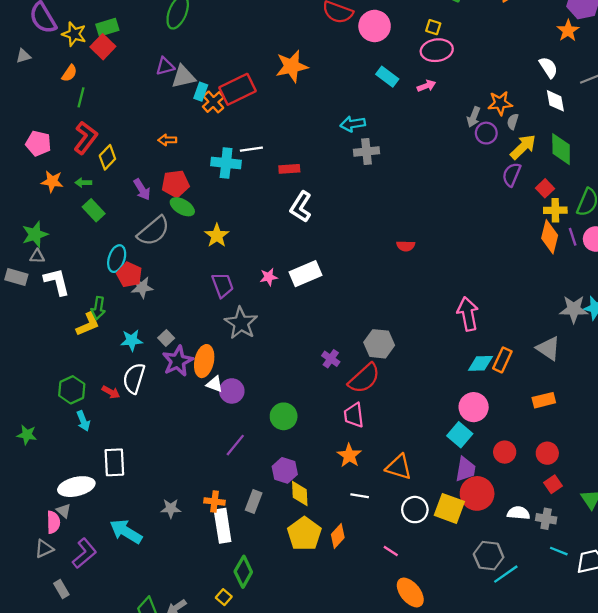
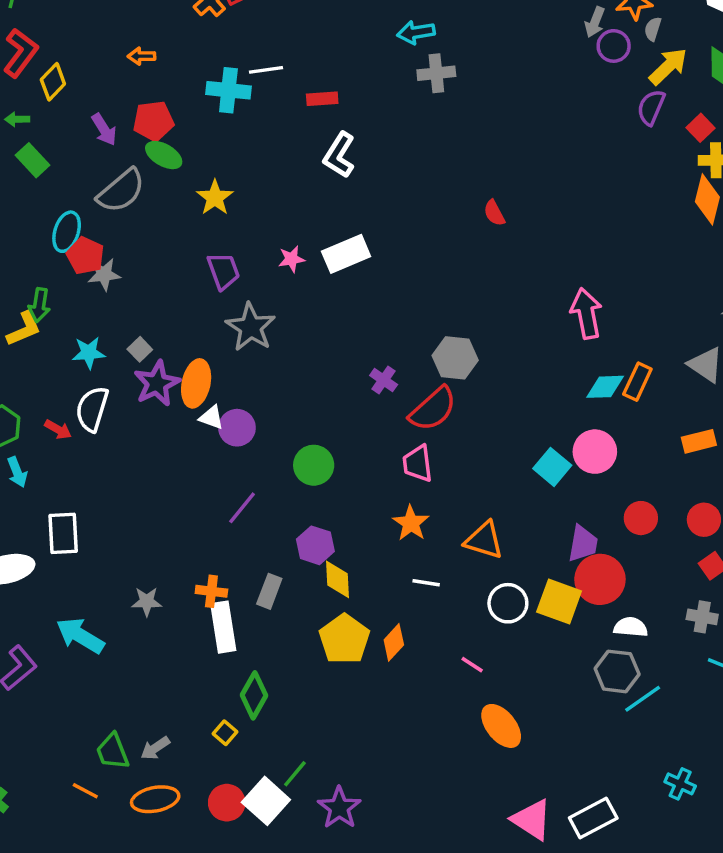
red semicircle: (406, 246) -> (494, 213), turned 60
cyan square: (460, 435) -> (552, 467), moved
white semicircle: (518, 513) -> (631, 627), moved

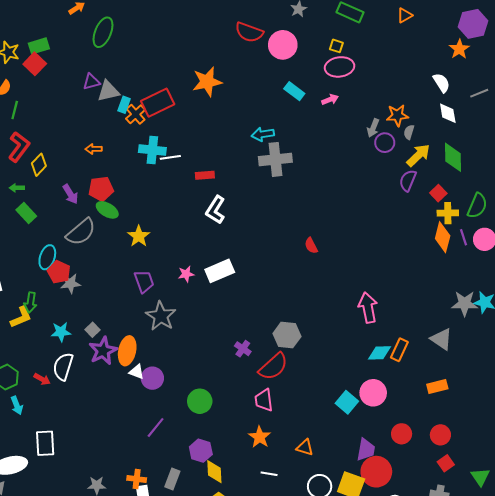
gray cross: (436, 73) -> (275, 159), size x1.4
cyan cross: (228, 90) -> (152, 150), moved
orange triangle: (484, 540) -> (305, 447), size x0.7

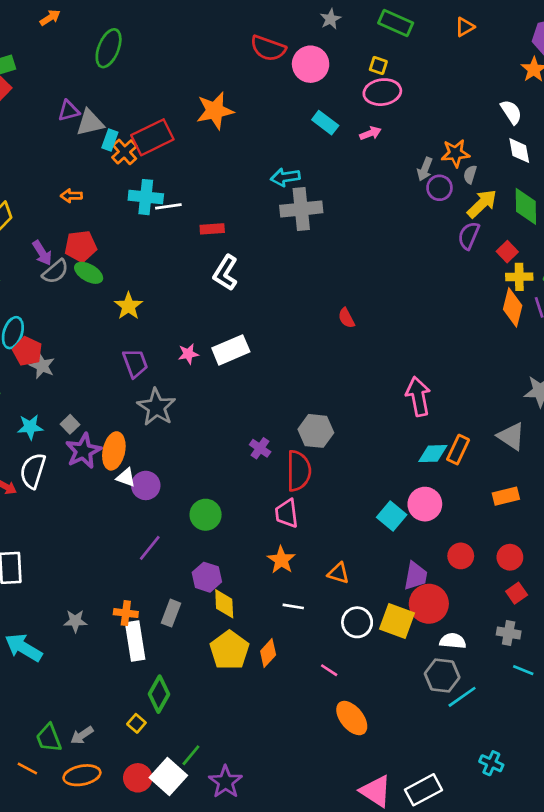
green ellipse: (103, 32) -> (109, 48), moved
gray semicircle: (81, 232) -> (55, 271), moved, size x0.7
gray star: (70, 283) -> (42, 366), turned 30
red semicircle: (273, 367) -> (299, 471), turned -48

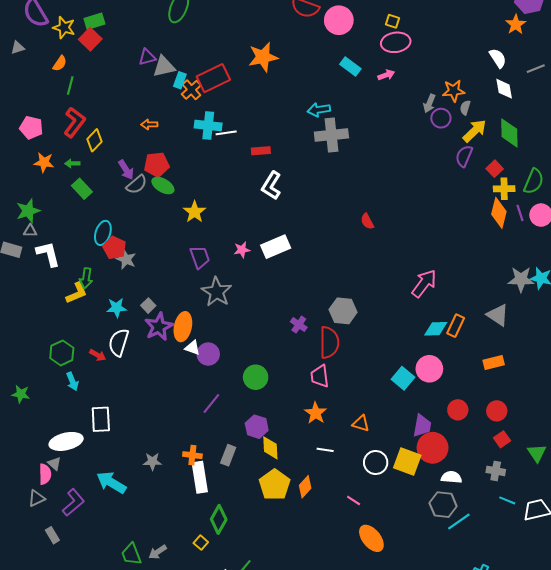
pink arrow: (418, 396) -> (424, 283), turned 48

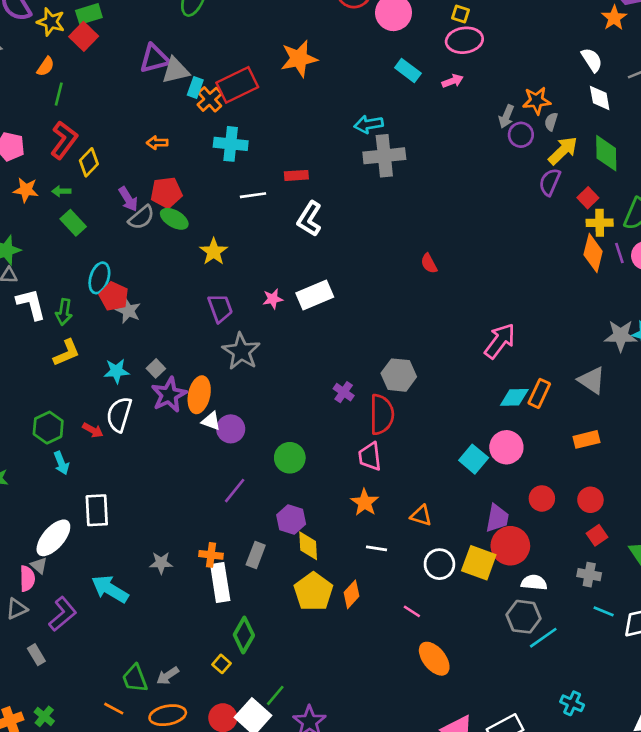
purple triangle: (147, 57) -> (155, 59), size x1.4
white line: (226, 133) -> (253, 195), moved
green arrow: (86, 278) -> (64, 312), moved
white ellipse: (66, 441) -> (53, 538), turned -36

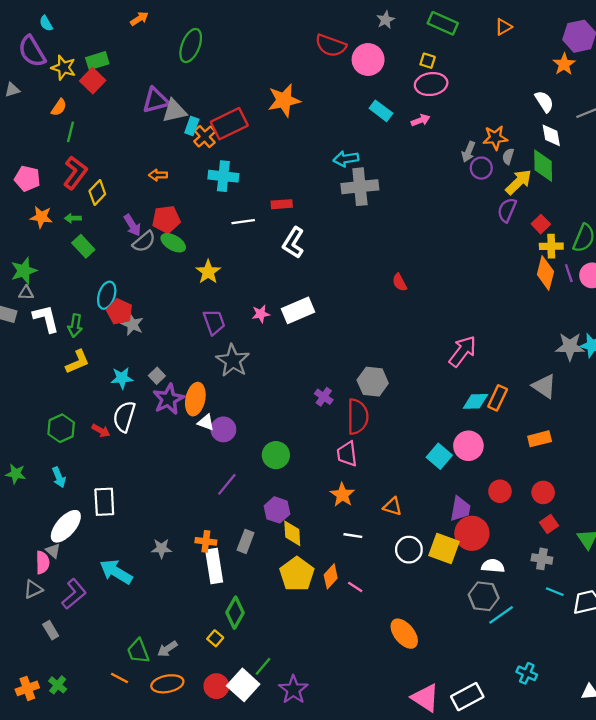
green diamond: (606, 153) -> (543, 166), moved
cyan arrow: (61, 463) -> (59, 477), moved
pink line: (412, 611) -> (355, 587), moved

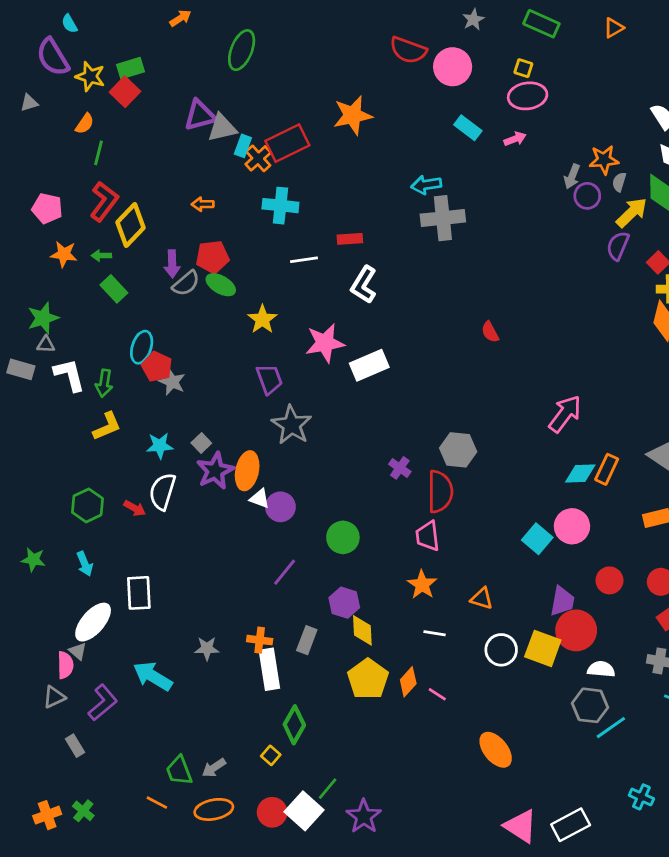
yellow diamond: (97, 193) -> (131, 225), size x1.4
purple arrow: (132, 225) -> (172, 264), turned 30
pink star: (261, 314) -> (325, 343), moved, size x1.8

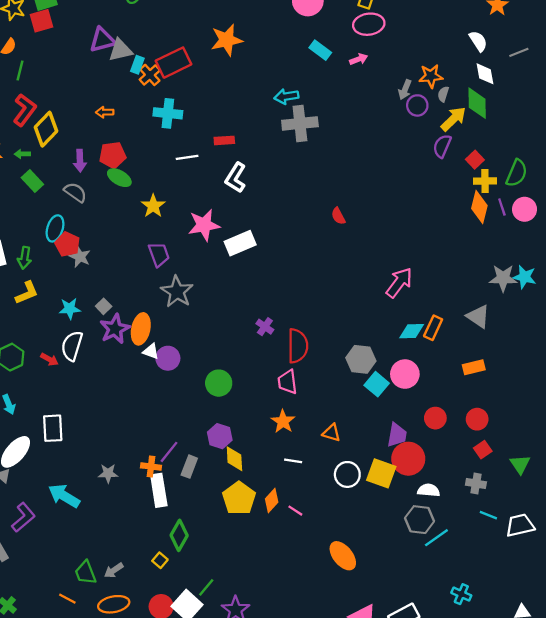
red square: (125, 92) -> (41, 21), turned 30
gray semicircle: (186, 283) -> (75, 192), moved, turned -105
gray hexagon: (458, 450) -> (361, 359), moved
purple line: (285, 572) -> (169, 452), moved

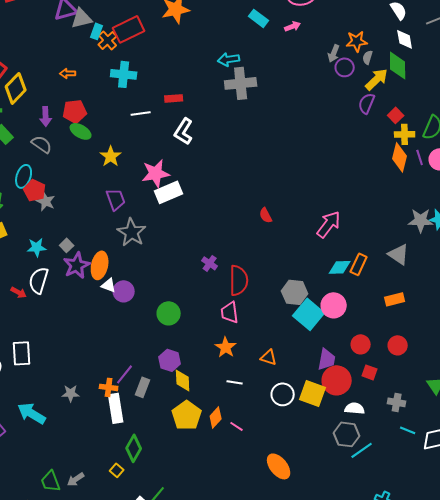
red semicircle: (338, 216) -> (266, 215), moved
white rectangle: (240, 243) -> (169, 192), moved
cyan square: (377, 384) -> (309, 314), size x1.4
red square: (483, 450) -> (370, 372), moved, turned -35

